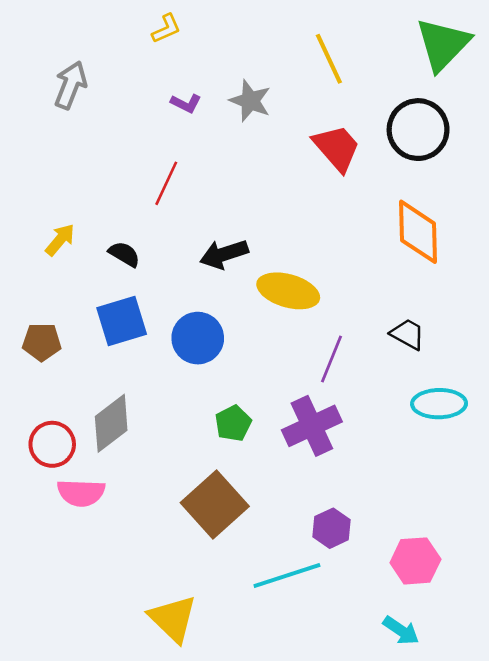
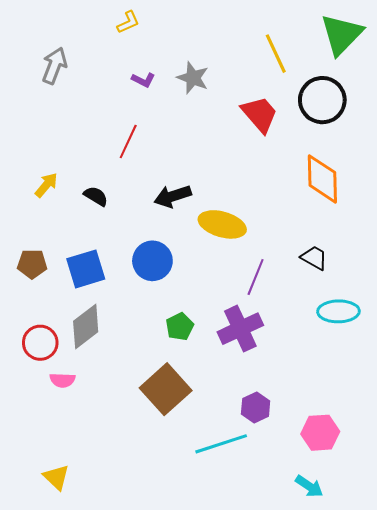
yellow line: (329, 59) -> (276, 54), moved
blue square: (122, 321) -> (86, 269), moved
pink semicircle: (81, 493) -> (62, 380), size x0.7
yellow triangle: (173, 619) -> (56, 477), moved, size x0.7

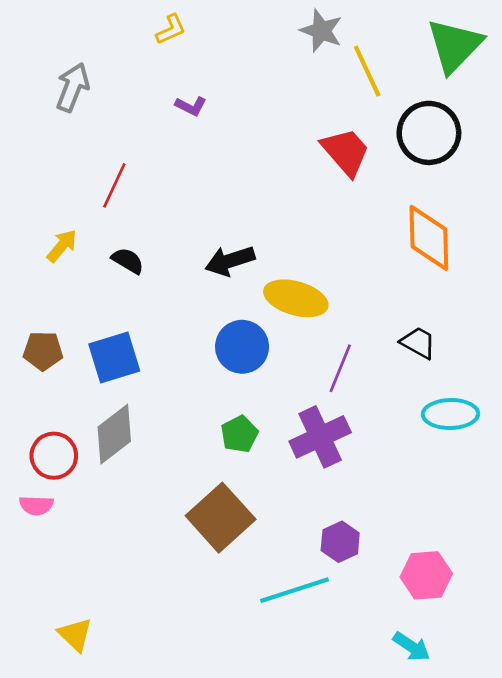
gray star: (193, 78) -> (321, 31), moved
red line: (128, 142) -> (114, 185), moved
blue circle: (152, 261) -> (242, 347), moved
pink semicircle: (62, 380) -> (36, 505), moved

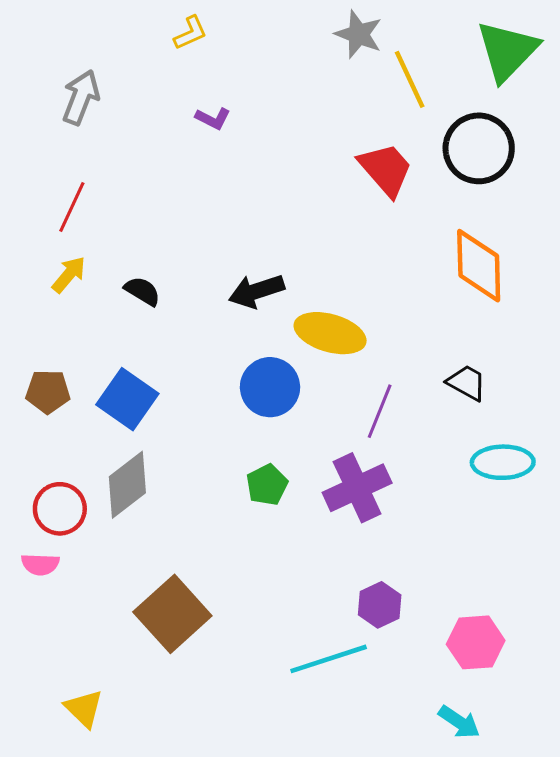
red line: (114, 185) -> (72, 207), moved
blue square: (114, 358) -> (127, 399), turned -38
brown square: (221, 518) -> (172, 614), moved

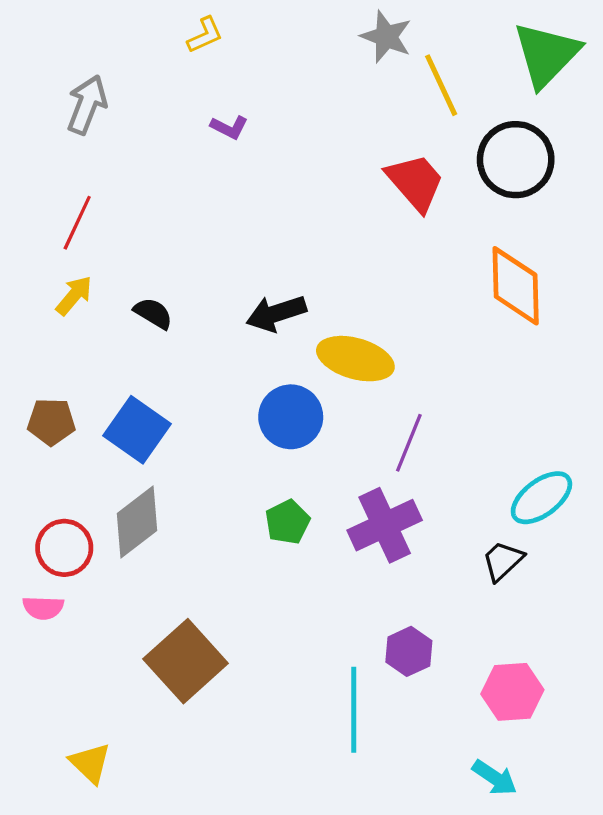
black trapezoid: (467, 383) -> (503, 561), moved, turned -72
cyan ellipse: (503, 462) -> (541, 498), turned -36
cyan line: (329, 659) -> (354, 710), turned -72

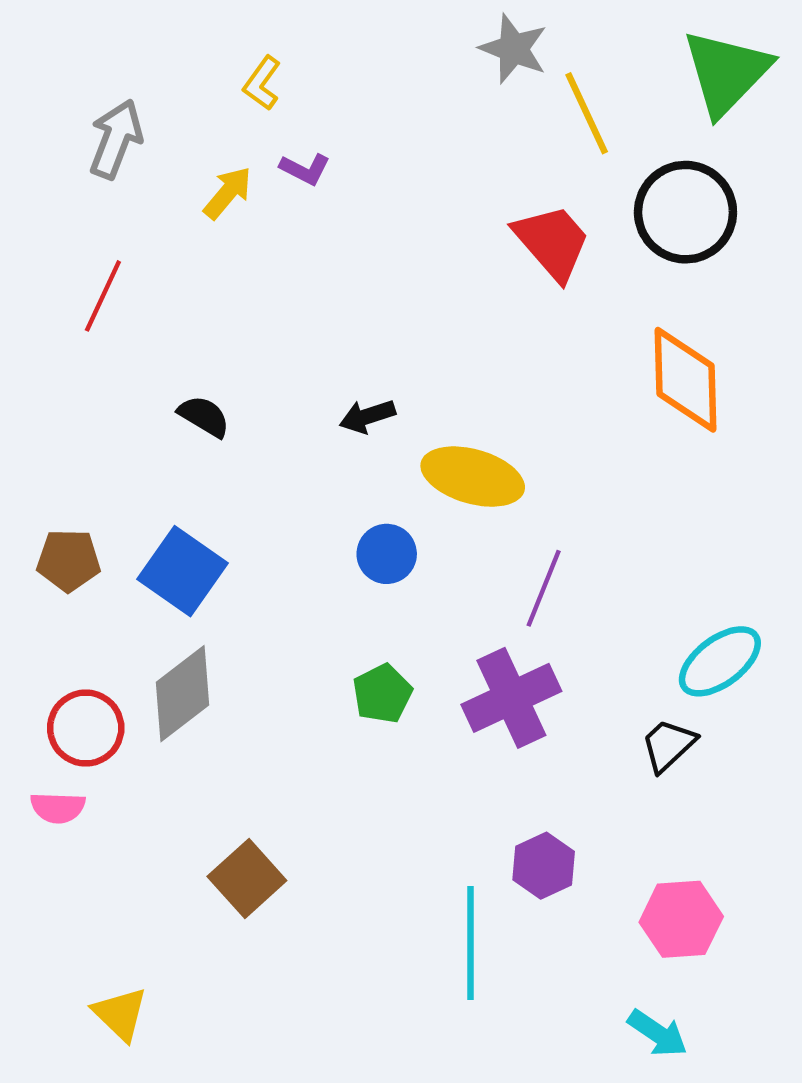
yellow L-shape: (205, 35) -> (262, 83), moved, turned 150
yellow arrow: (74, 295) -> (228, 193), moved
black arrow: (276, 313) -> (367, 416), size x0.7
blue circle: (291, 417) -> (387, 554), size x0.7
brown square: (186, 661) -> (247, 878), size x0.7

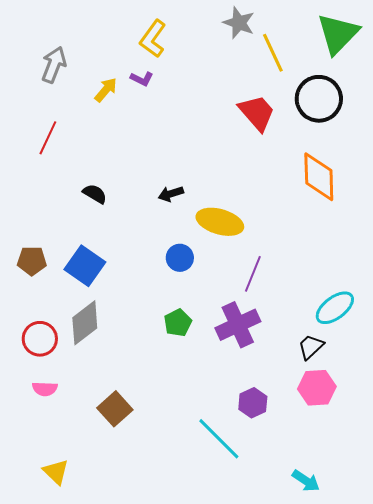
yellow L-shape: (262, 83) -> (153, 39), moved, size x1.5
pink semicircle: (58, 808) -> (45, 389), moved
pink hexagon: (681, 919) -> (317, 388), moved
cyan line: (471, 943) -> (219, 439), turned -45

